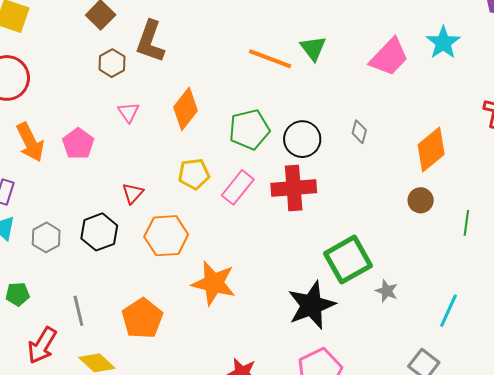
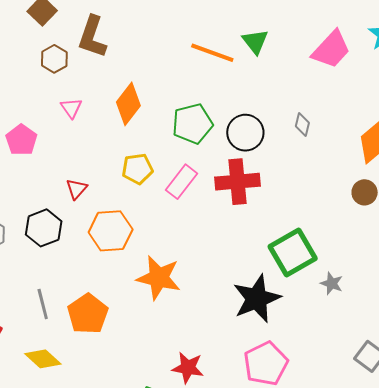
gray line: (78, 311) -> (43, 304), moved

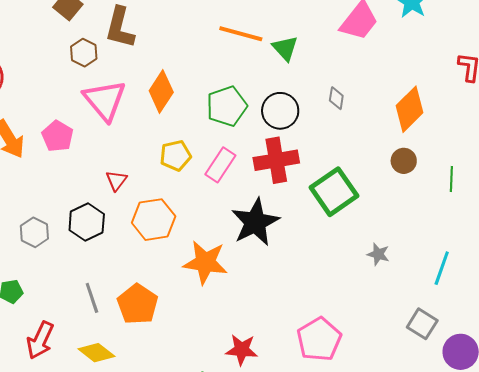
green triangle: (255, 42) -> (285, 48), moved
pink triangle: (71, 108) -> (105, 100), size x2.0
green square: (293, 253) -> (334, 192), moved
black star: (257, 299) -> (255, 222), moved

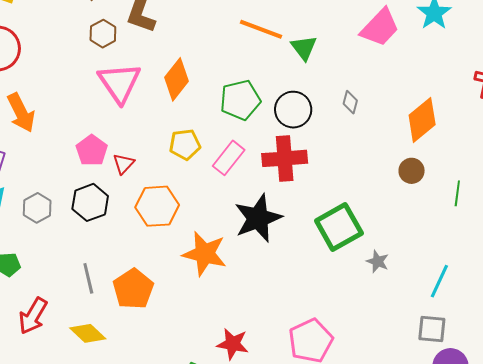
pink pentagon: (58, 136) -> (92, 150), moved
green square: (334, 192) -> (339, 227), moved
gray square: (422, 324) -> (432, 329), moved, turned -32

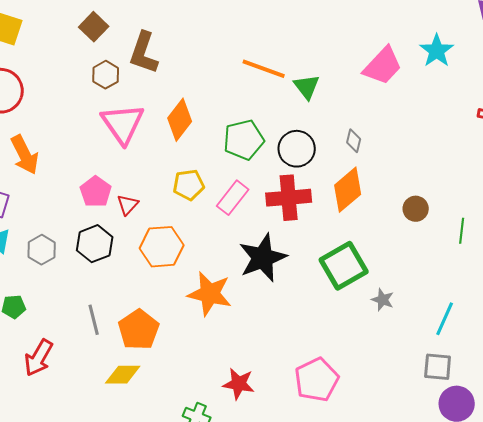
orange diamond: (422, 120) -> (348, 190), moved
yellow diamond: (88, 333) -> (123, 375), moved, turned -42

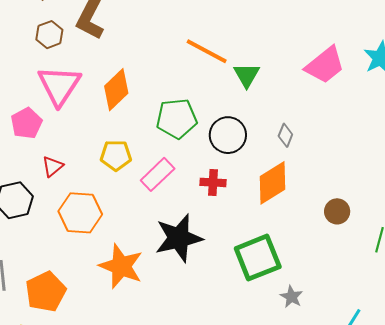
pink pentagon: (96, 192) -> (27, 123), moved
red cross: (289, 198) -> (213, 182), size x0.6

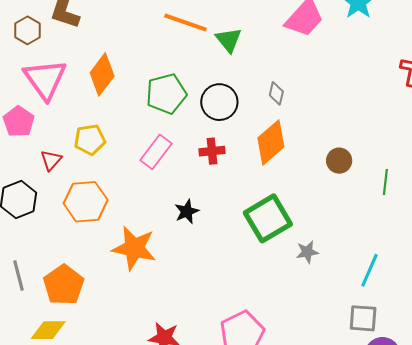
yellow pentagon: (116, 155) -> (90, 140), moved
black star: (179, 238) -> (187, 211), size x0.5
gray star: (291, 297) -> (307, 252), turned -30

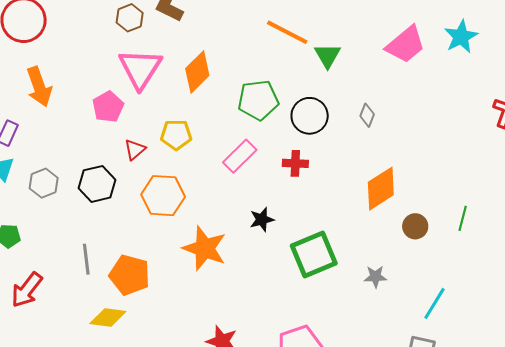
orange diamond: (271, 142) -> (381, 189), moved
brown circle: (339, 161) -> (415, 226), moved
green square: (268, 218) -> (314, 254), moved
orange pentagon: (64, 285) -> (130, 275), turned -30

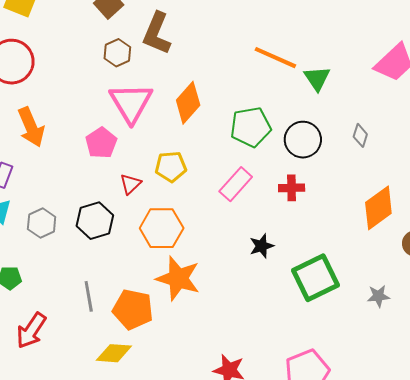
orange star: (205, 248) -> (178, 278), moved

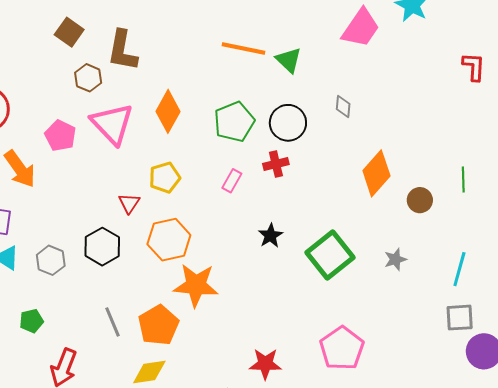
pink pentagon: (101, 143) -> (60, 136), moved
pink rectangle: (236, 184) -> (232, 181), size x0.7
red cross: (292, 188) -> (276, 164), moved
orange pentagon: (133, 309) -> (158, 325), turned -30

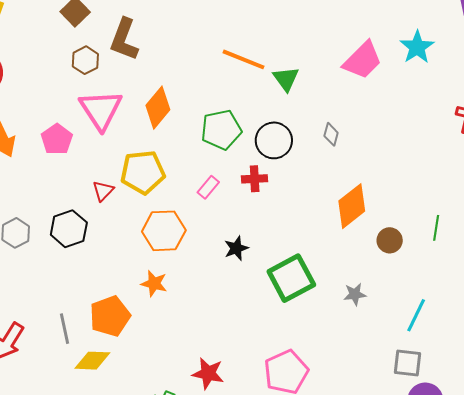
pink pentagon: (60, 136) -> (57, 139), moved
yellow pentagon: (165, 178) -> (143, 172), size x1.4
orange hexagon: (169, 240) -> (164, 231), moved
orange star: (196, 285) -> (154, 284), size x0.6
gray line: (112, 322) -> (65, 329), moved

